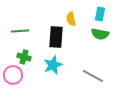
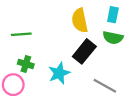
yellow semicircle: (71, 19) -> (80, 20), size x1.5
black rectangle: (56, 37) -> (84, 51), moved, turned 35

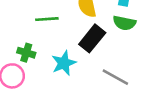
green line: (21, 34) -> (47, 19), moved

